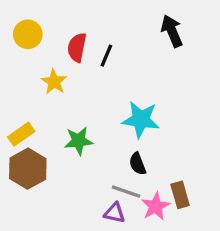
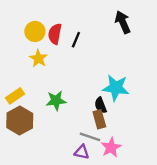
yellow circle: (28, 34) -> (35, 31), moved
cyan star: (141, 119) -> (116, 88), moved
black semicircle: (138, 164) -> (101, 105), moved
brown rectangle: (180, 195) -> (99, 119), moved

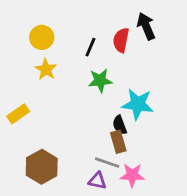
red semicircle: (55, 34) -> (121, 40), moved
green star: (56, 101) -> (100, 81), moved
brown hexagon: (20, 120) -> (42, 167), moved
pink star: (111, 147) -> (132, 175), turned 30

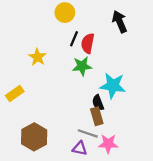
yellow circle: (42, 37) -> (65, 13), moved
red semicircle: (121, 40) -> (88, 43), moved

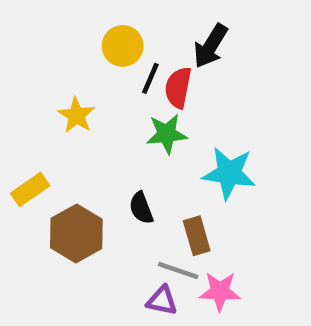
yellow circle: (65, 13) -> (123, 46), moved
black arrow: (120, 22) -> (211, 46), moved, turned -125
black semicircle: (98, 103) -> (141, 208), moved
brown hexagon: (34, 137) -> (76, 233), moved

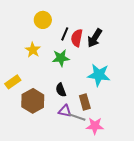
yellow circle: (123, 46) -> (43, 20), moved
black arrow: (211, 46) -> (95, 38), moved
green star: (167, 134) -> (61, 58), moved
purple triangle: (162, 301) -> (65, 111), moved

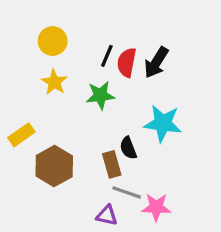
yellow circle: (43, 20) -> (53, 41), moved
black semicircle: (61, 90) -> (128, 148), moved
brown rectangle: (85, 102) -> (112, 164), moved
purple triangle: (65, 111) -> (107, 215), moved

